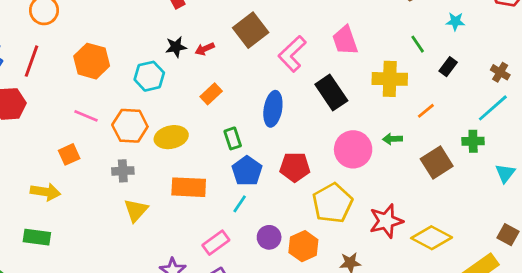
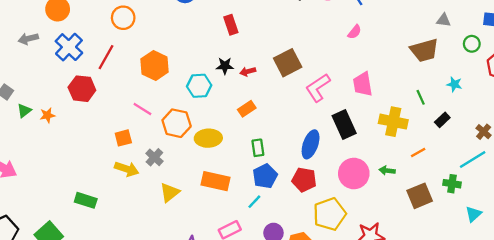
blue ellipse: (273, 109) -> (311, 144), moved
gray cross: (123, 171) -> (154, 157), moved, turned 36
yellow arrow: (45, 192) -> (127, 169), moved

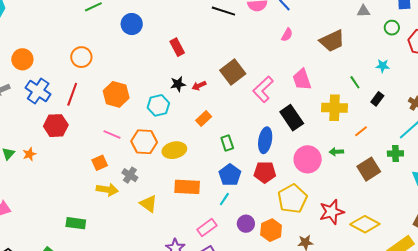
brown trapezoid: (424, 50) -> (332, 41), moved
green rectangle: (258, 148) -> (227, 143), moved
yellow triangle: (170, 192) -> (148, 204), turned -36

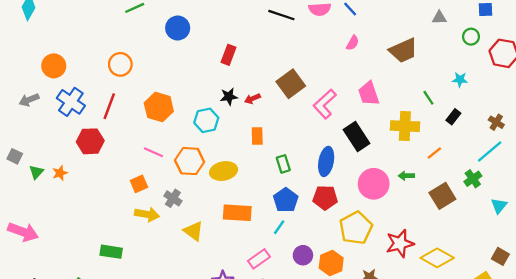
red rectangle: (177, 47) -> (229, 55), turned 48
orange rectangle: (204, 119) -> (257, 136), turned -49
green cross: (395, 154) -> (473, 179), turned -35

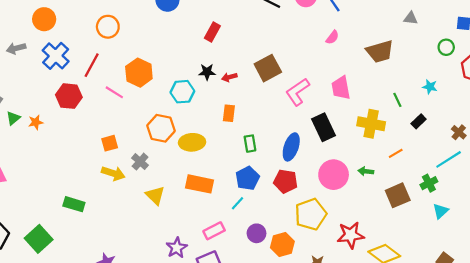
gray triangle: (439, 18) -> (411, 18), moved
pink line: (153, 152) -> (114, 92), moved
cyan triangle: (499, 206) -> (441, 211), moved

